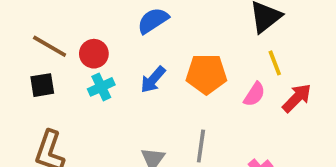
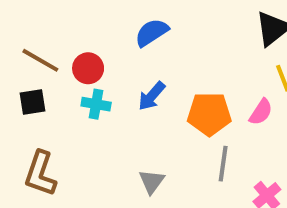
orange pentagon: (206, 74) -> (209, 114), moved
cyan cross: (101, 87) -> (96, 104), turned 35
gray line: (201, 146) -> (223, 164), moved

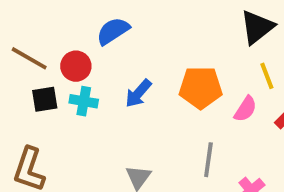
blue semicircle: (152, 33) -> (113, 31), moved
black square: (32, 102) -> (45, 99), moved
orange pentagon: (209, 114) -> (201, 88), moved

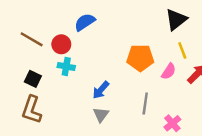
blue arrow: (138, 93) -> (101, 90), moved
black square: (45, 99) -> (33, 79), moved, turned 35

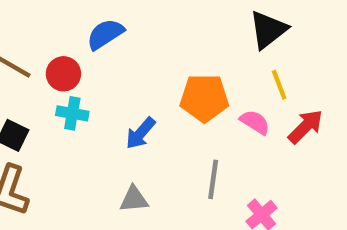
pink semicircle: (169, 71) -> (255, 122), turned -91
blue arrow: (101, 90) -> (140, 133), moved
gray triangle: (101, 115) -> (134, 199), turned 49

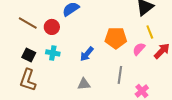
cyan cross: (72, 113) -> (53, 53), moved
pink semicircle: (255, 122) -> (139, 49), turned -80

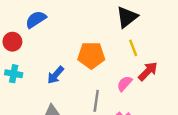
pink semicircle: (139, 49) -> (125, 84), moved

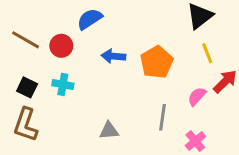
orange pentagon: (91, 55) -> (157, 62), turned -30
blue arrow: (56, 75) -> (113, 56), moved, turned 54

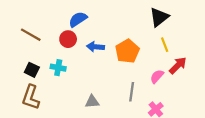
red circle: (61, 46) -> (68, 39), moved

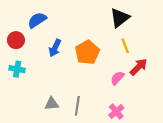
red circle: (68, 39) -> (16, 40), moved
blue arrow: (95, 47) -> (55, 48), turned -70
gray line: (132, 92) -> (77, 106), moved

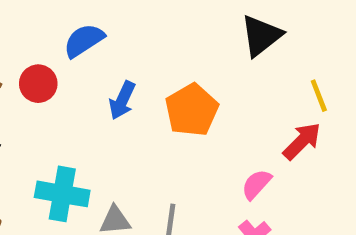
yellow line: (125, 46) -> (319, 96), moved
cyan cross: (17, 69) -> (62, 194), moved, size x1.5
pink semicircle: (117, 78) -> (256, 184), moved

